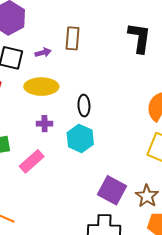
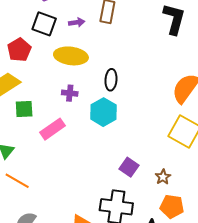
purple square: (112, 190) -> (129, 167), size x0.7
brown star: (147, 196) -> (163, 177), size x0.7

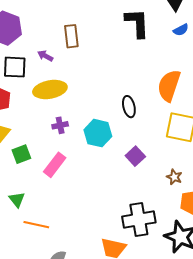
purple arrow: (77, 22) -> (45, 56), turned -126
black ellipse: (111, 80) -> (129, 107), moved
purple square: (129, 167) -> (135, 156), moved, turned 30

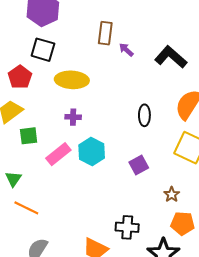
black L-shape: (137, 23) -> (171, 57), moved, turned -60
purple arrow: (45, 56) -> (126, 50), moved
cyan hexagon: (98, 133) -> (92, 152), moved
black cross: (139, 219) -> (127, 227), size x0.7

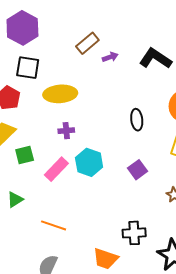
brown rectangle: (105, 33) -> (87, 43), turned 50
purple arrow: (126, 50) -> (110, 57), turned 126
green triangle: (13, 179) -> (15, 200), turned 30
orange line: (26, 208) -> (54, 225), moved

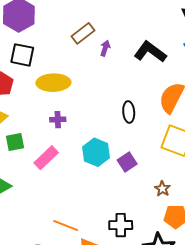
purple arrow: (110, 57) -> (105, 48), turned -56
cyan hexagon: (89, 162) -> (96, 152), moved
orange line: (54, 225) -> (66, 226), moved

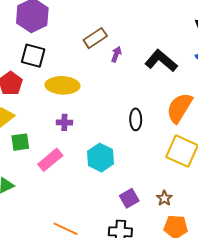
purple square: (127, 162) -> (129, 198), moved

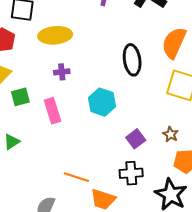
black ellipse: (136, 119) -> (132, 60), size x1.4
pink rectangle: (50, 160) -> (53, 111), turned -60

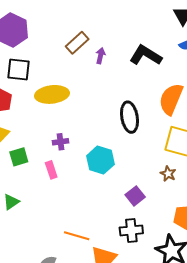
purple cross: (62, 72) -> (61, 142), moved
pink rectangle: (53, 111) -> (51, 170), size x0.7
brown star: (171, 134) -> (168, 174), moved

